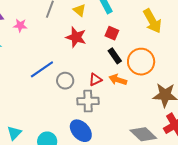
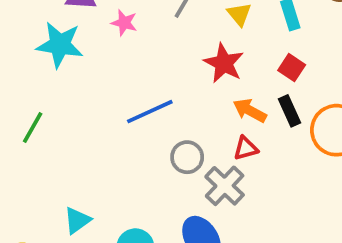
orange arrow: (118, 80) -> (250, 111), moved
gray circle: (65, 81) -> (187, 157), moved
gray cross: (88, 101) -> (225, 186), turned 35

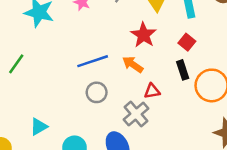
orange arrow: (250, 111) -> (133, 64), moved
gray circle: (187, 157) -> (97, 92), moved

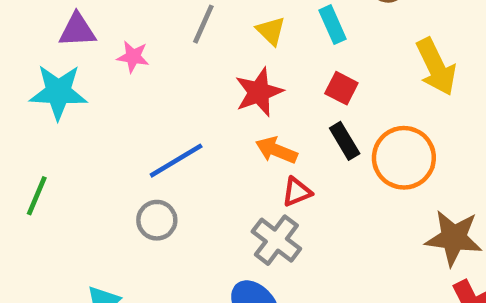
red star: (143, 35) -> (259, 92), turned 30
orange arrow: (133, 64) -> (276, 150), moved
gray circle: (97, 92) -> (157, 220), moved

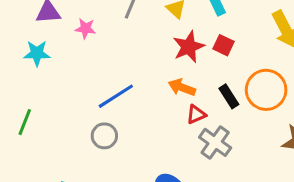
cyan star: (58, 92) -> (37, 53), size x0.7
red star: (259, 92) -> (189, 47), moved
black rectangle: (345, 141) -> (229, 96), moved
gray cross: (276, 240) -> (215, 142), moved

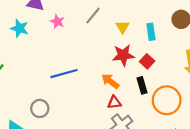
black rectangle: (229, 96) -> (142, 85), moved
gray circle: (104, 136) -> (40, 108), moved

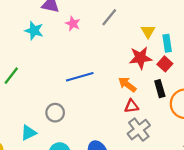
yellow triangle: (122, 27) -> (148, 31), moved
cyan rectangle: (151, 32) -> (167, 43), moved

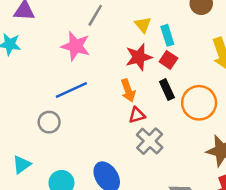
pink star: (73, 24) -> (76, 46), moved, size x1.6
orange arrow: (127, 84) -> (128, 91), turned -138
gray circle: (55, 113) -> (49, 122), moved

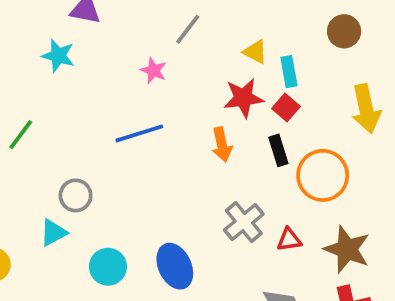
yellow triangle: (143, 25) -> (255, 52), turned -30
pink star: (76, 46) -> (154, 70), size x0.6
red triangle: (137, 115) -> (289, 240), moved
gray circle: (49, 122) -> (76, 195), moved

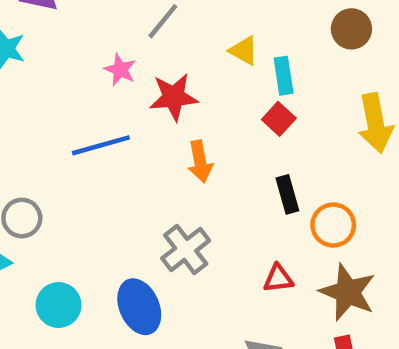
red star: (243, 98) -> (174, 97), moved
black rectangle: (278, 150) -> (287, 194), moved
orange circle: (323, 175) -> (333, 225), moved, size x0.7
gray cross: (244, 222) -> (186, 249), moved

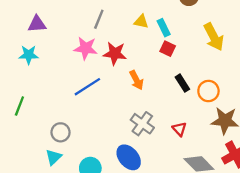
pink star: (120, 70) -> (86, 48), size x1.5
red star: (174, 97) -> (115, 53), turned 30
red triangle: (278, 279) -> (179, 129), moved, turned -49

